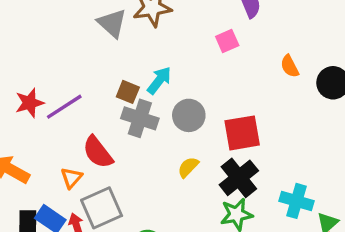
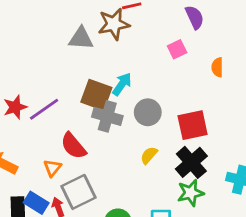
gray triangle: (112, 23) -> (81, 38), turned -36
orange semicircle: (290, 66) -> (217, 67), moved, turned 30
brown square: (128, 92) -> (96, 95), size x1.6

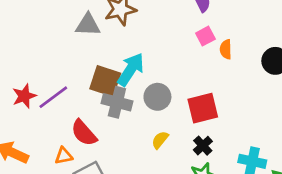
pink square: (177, 49) -> (205, 36), moved
cyan arrow: (122, 84) -> (131, 69), size x1.4
black cross: (191, 162) -> (203, 146), size x0.6
orange triangle: (52, 168) -> (64, 156), turned 42

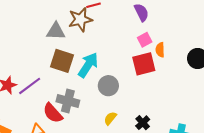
brown square: (105, 81) -> (62, 61), moved
gray cross: (117, 102) -> (68, 101), moved
red square: (203, 108) -> (144, 64), moved

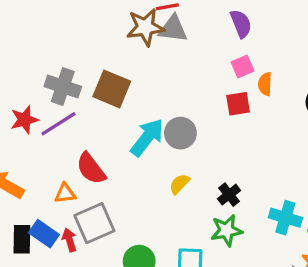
gray triangle: (56, 31) -> (173, 29), moved
red square: (144, 64) -> (238, 104), size x0.7
cyan arrow: (88, 65) -> (147, 137), moved
gray cross: (68, 101) -> (63, 86), moved

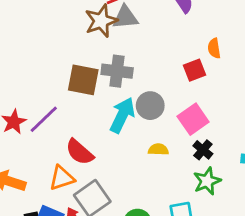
pink square: (242, 67) -> (193, 119), moved, size x1.5
gray cross: (63, 86) -> (117, 71), moved
yellow semicircle: (179, 184) -> (158, 149), turned 60
orange triangle: (65, 193) -> (62, 178), size x1.4

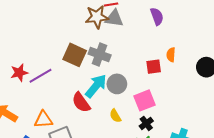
yellow semicircle: (158, 149) -> (115, 116), turned -136
red semicircle: (80, 152) -> (81, 102), moved

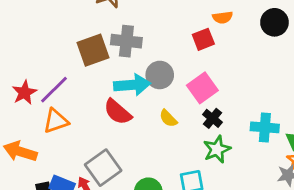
brown square: (75, 55) -> (93, 50), turned -30
orange semicircle: (171, 55) -> (223, 17), turned -88
cyan arrow: (96, 86) -> (132, 85), turned 60
orange triangle: (43, 120) -> (56, 121), moved

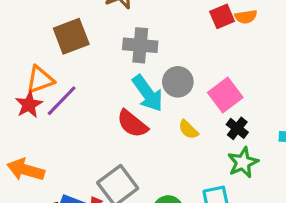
red square: (203, 39) -> (222, 16), moved
brown square: (93, 50) -> (71, 36), moved
cyan arrow: (132, 85) -> (148, 93), turned 60
orange triangle: (56, 121) -> (40, 80), moved

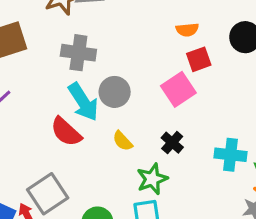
red square: (222, 16) -> (199, 59), moved
pink square: (225, 95) -> (178, 89), moved
green star: (243, 162) -> (152, 179), moved

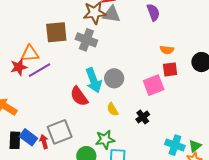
gray cross: (78, 53) -> (86, 40), moved
cyan cross: (231, 155) -> (175, 145), moved
green star: (152, 179) -> (105, 140), moved

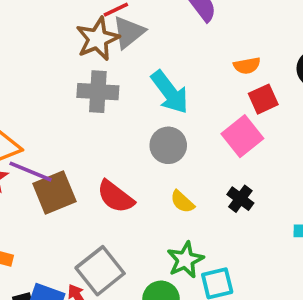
gray triangle: (112, 14) -> (129, 32), turned -30
brown square: (56, 32) -> (54, 193), moved
purple line: (39, 70) -> (31, 172), turned 70
cyan arrow: (94, 80) -> (170, 92), moved

